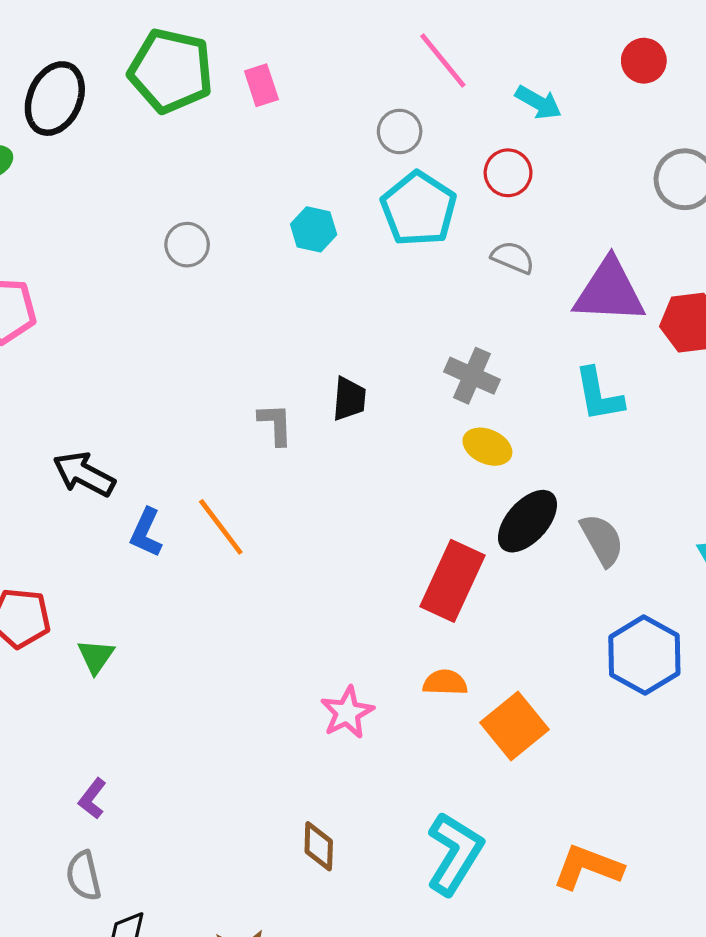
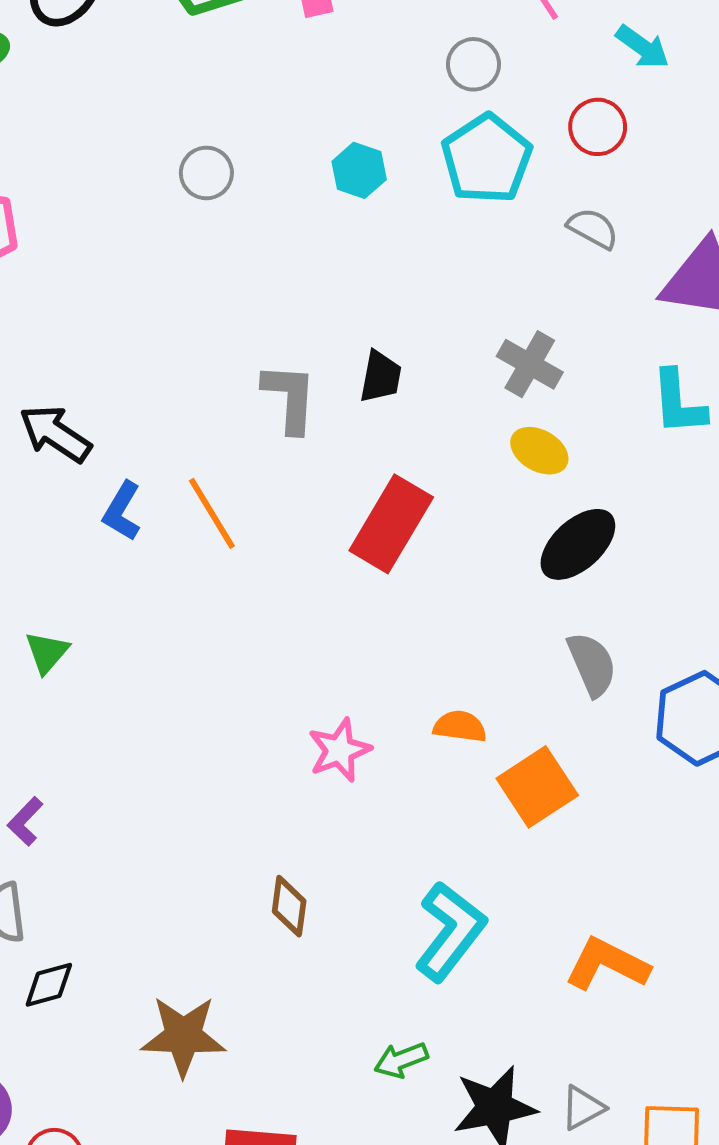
gray L-shape: (276, 424) -> (290, 398), size x1.4
gray semicircle: (602, 540) -> (592, 664), moved
red rectangle: (452, 581) -> (391, 524), moved

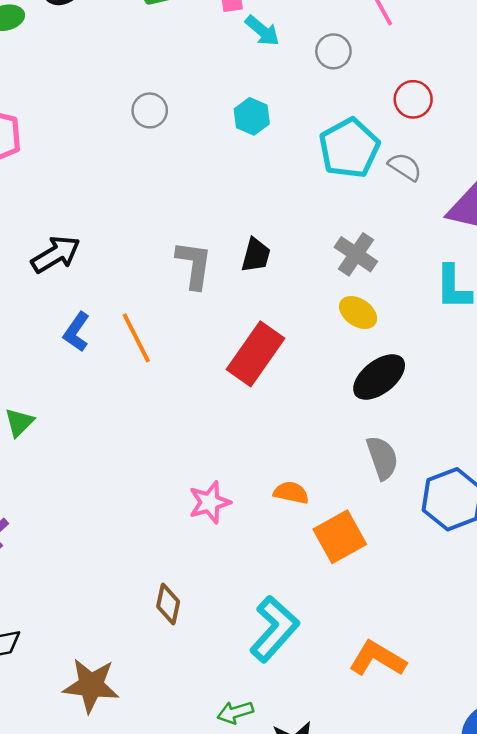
cyan arrow: (642, 47) -> (262, 31), moved
cyan pentagon: (487, 159) -> (349, 148), moved
black arrow: (55, 434) -> (56, 254), moved, turned 111

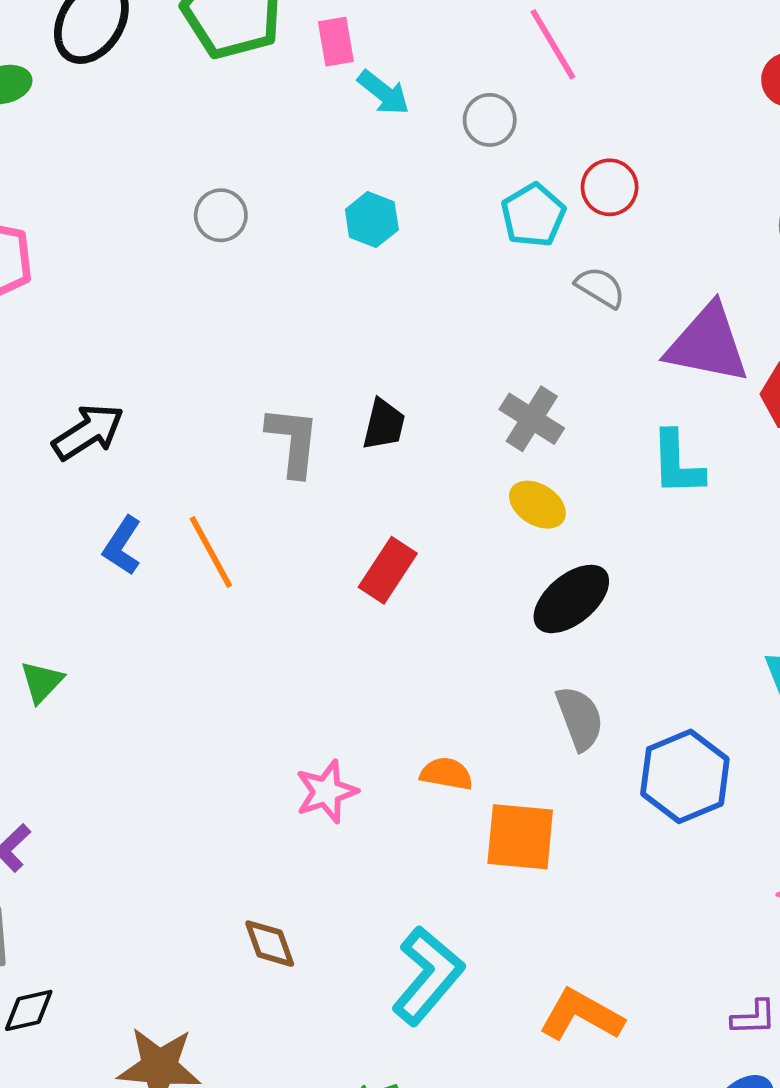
cyan pentagon: (349, 148) -> (533, 215), moved, size x0.7
red rectangle: (255, 354) -> (388, 570), size x0.7
orange square: (340, 537) -> (520, 837), turned 36
brown diamond: (168, 604) -> (270, 944), turned -30

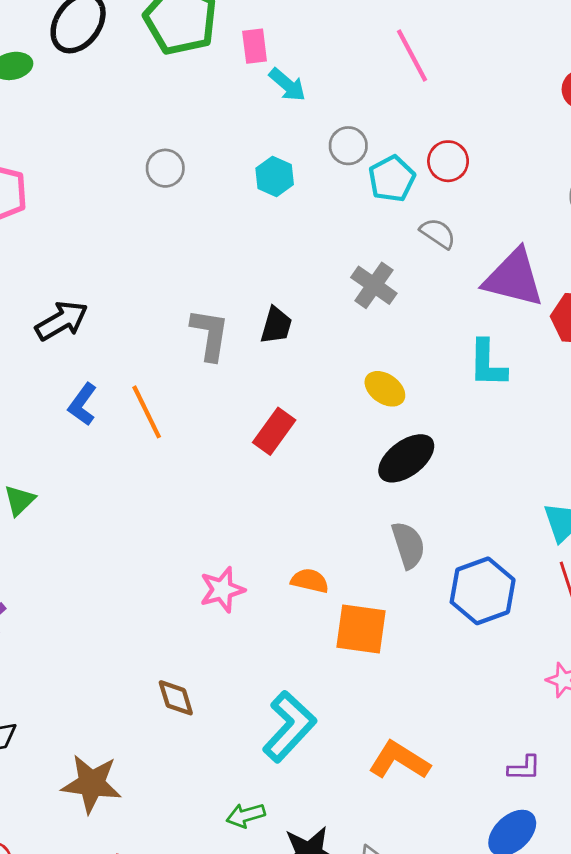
gray circle: (490, 120) -> (348, 146), moved
gray cross: (532, 419) -> (374, 285), moved

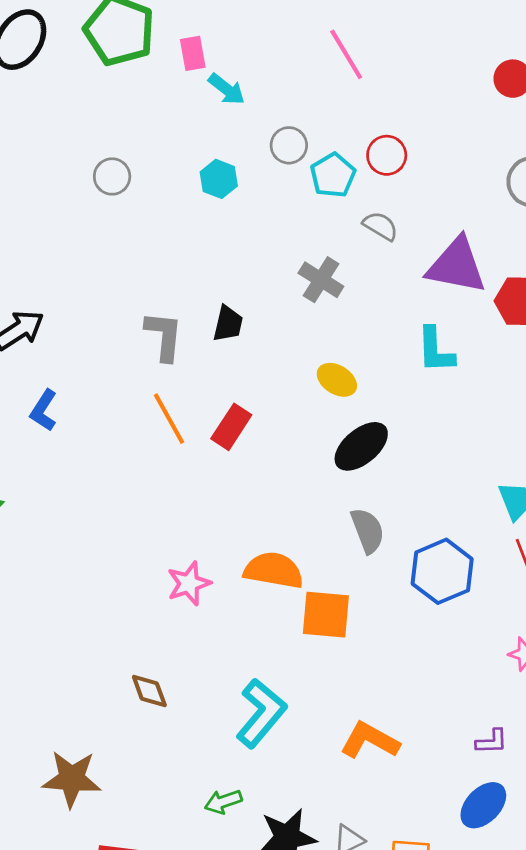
orange line: (147, 412) -> (169, 419), moved
orange semicircle: (310, 581) -> (274, 570), size x1.6

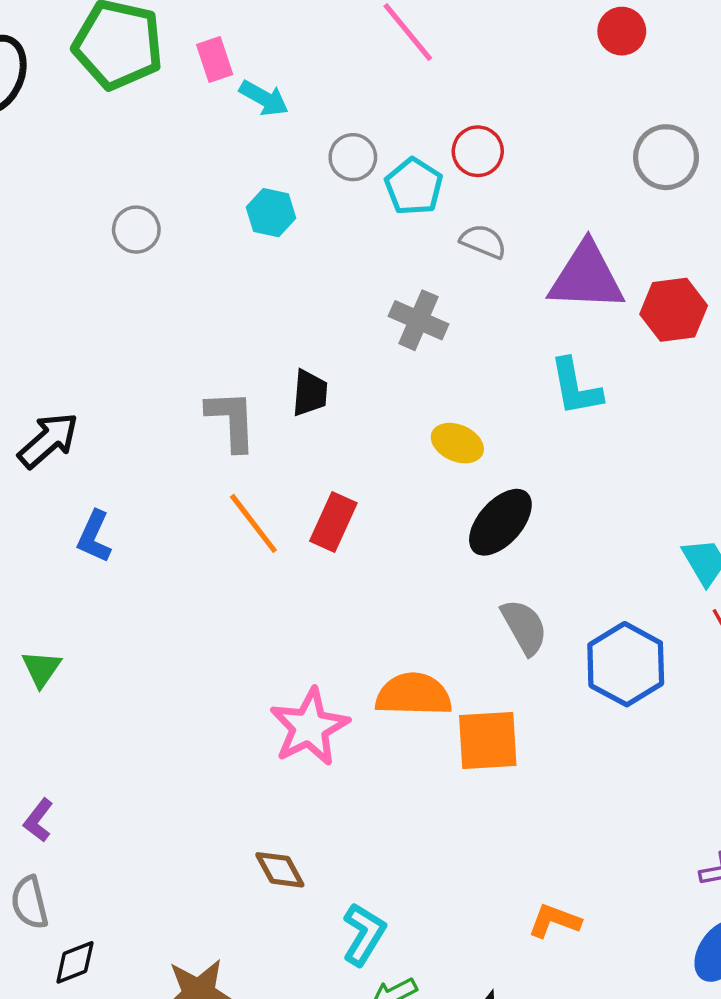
pink star: (189, 583) -> (309, 727), size x1.4
cyan L-shape: (261, 713) -> (364, 934), moved, size x0.7
orange L-shape: (370, 740) -> (554, 921), moved, size x0.7

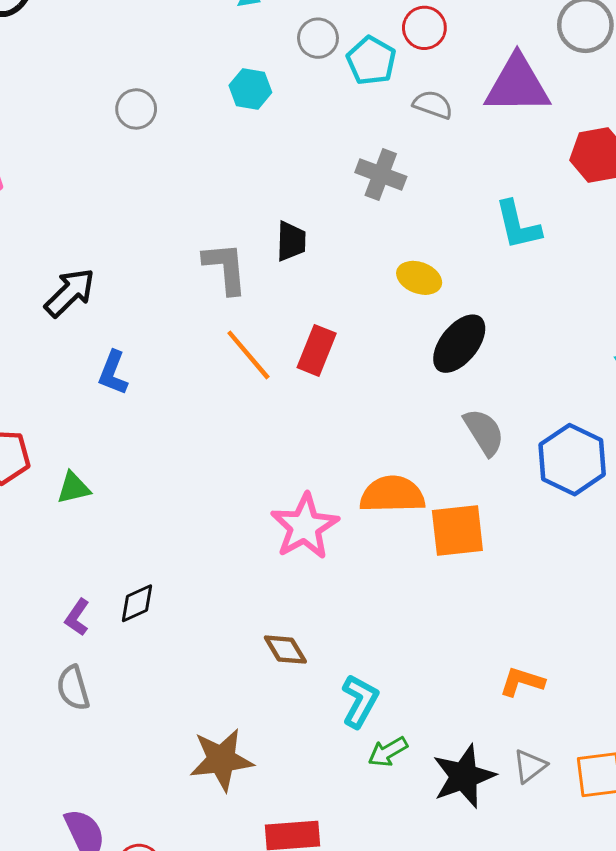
purple triangle: (586, 277) -> (517, 85), moved
green triangle: (41, 669) -> (73, 488), turned 45
black diamond: (75, 962) -> (137, 603), moved

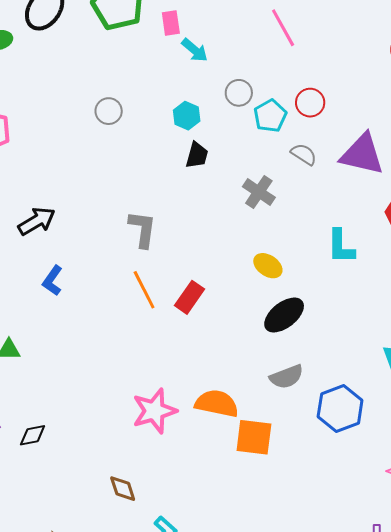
black trapezoid: (291, 241) -> (197, 155), moved
gray semicircle: (484, 432) -> (287, 377), turned 88

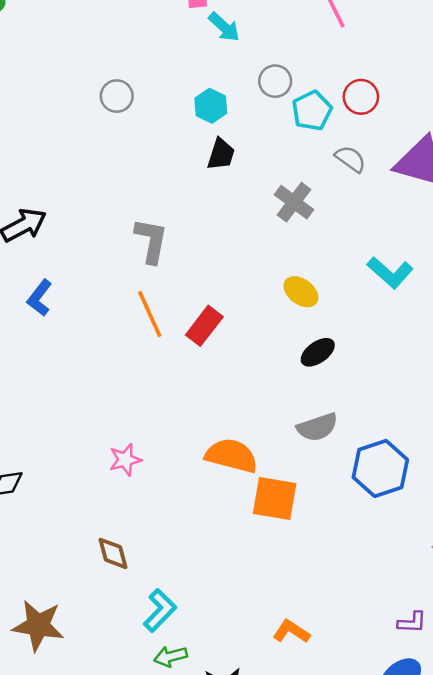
cyan L-shape: (341, 246) -> (390, 272), turned -51
black ellipse: (284, 315) -> (318, 352), size x0.7
pink star: (154, 411) -> (125, 460), moved, size x0.6

